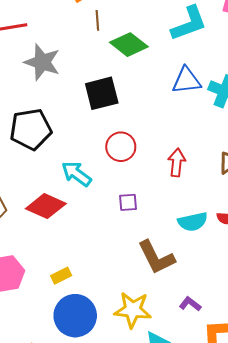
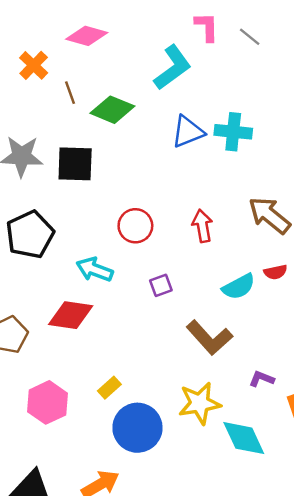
black square: (102, 93) -> (75, 164), moved, turned 32

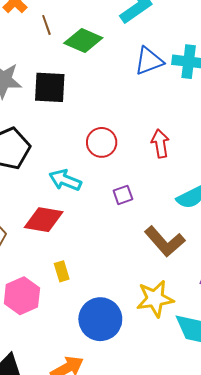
yellow rectangle: (109, 388) -> (62, 271), moved, turned -66

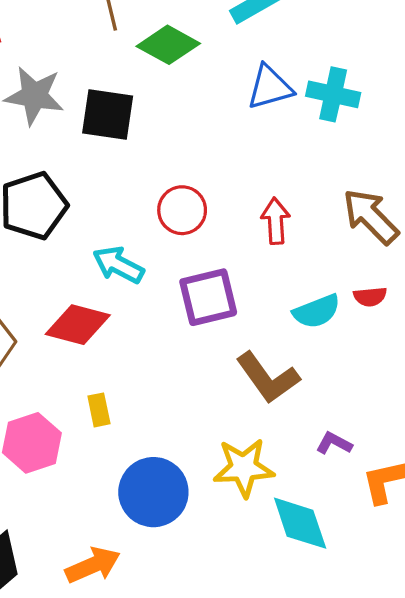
purple square: (123, 195) -> (208, 297), size x1.8

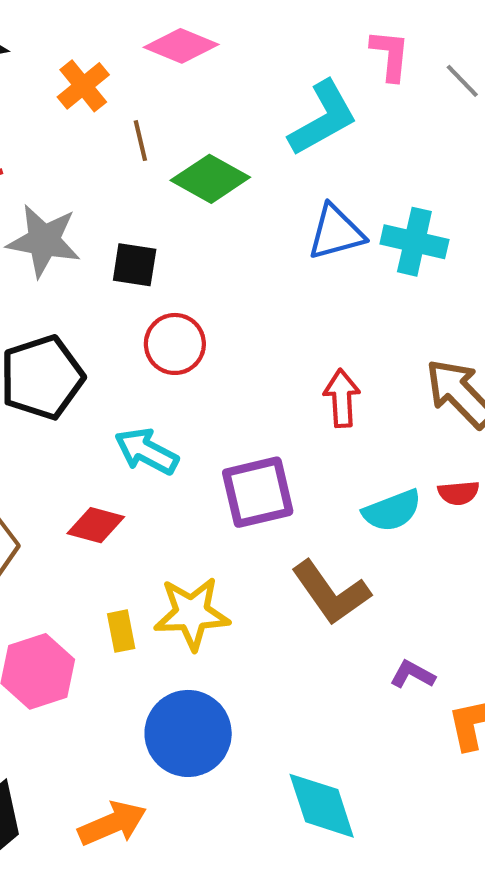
black square: (108, 115) -> (135, 265), size x0.7
red circle: (182, 210) -> (175, 344), moved
red diamond: (78, 325) -> (96, 525), size x0.7
yellow star: (244, 468) -> (192, 613), moved
cyan diamond: (300, 523) -> (322, 806), moved

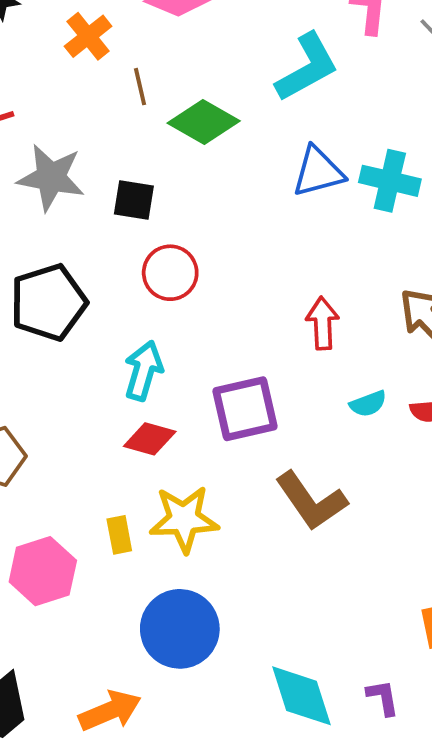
cyan arrow: (146, 451) -> (144, 371), turned 78
cyan semicircle: (392, 511) -> (368, 404), moved, size x0.7
red diamond: (96, 525) -> (150, 439), moved
purple L-shape: (413, 674) -> (383, 698), moved, turned 51

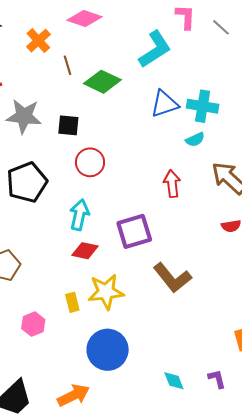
cyan semicircle: (368, 404) -> (195, 140), moved
pink hexagon: (43, 571) -> (33, 324), size x0.7
cyan diamond: (301, 696) -> (174, 381), size x0.6

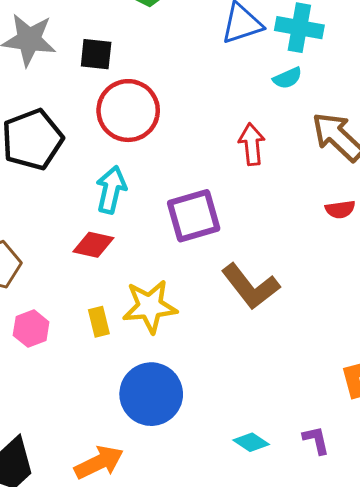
red circle: (90, 162) -> (128, 111), size x1.4
red diamond: (85, 251) -> (93, 245), moved
pink hexagon: (33, 324) -> (31, 329), moved
cyan diamond: (174, 381) -> (251, 442), turned -35

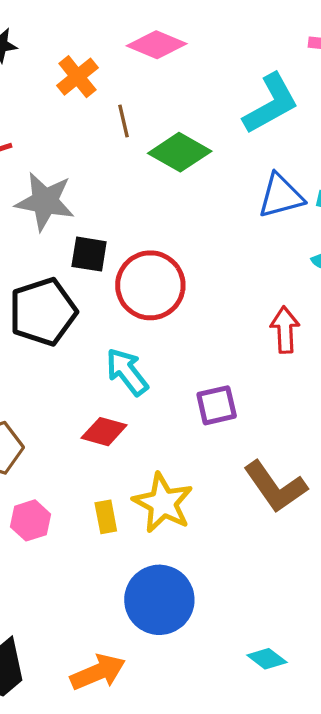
black square: (96, 54) -> (89, 254), moved
cyan arrow: (111, 190) -> (127, 372), turned -54
purple square: (194, 216) -> (217, 405), size x0.7
yellow star: (150, 306) -> (163, 503), turned 30

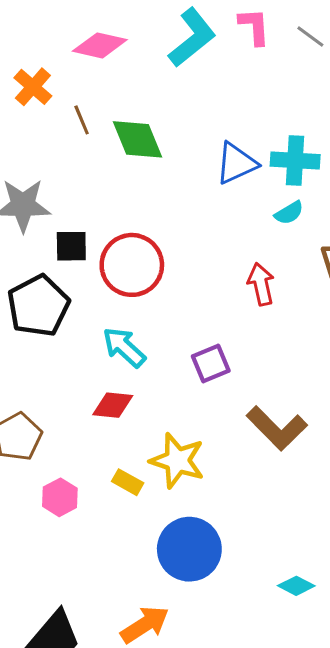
cyan L-shape: (271, 104) -> (192, 38), moved
green diamond: (180, 152) -> (138, 139), turned 48
yellow rectangle: (106, 517) -> (128, 482), turned -40

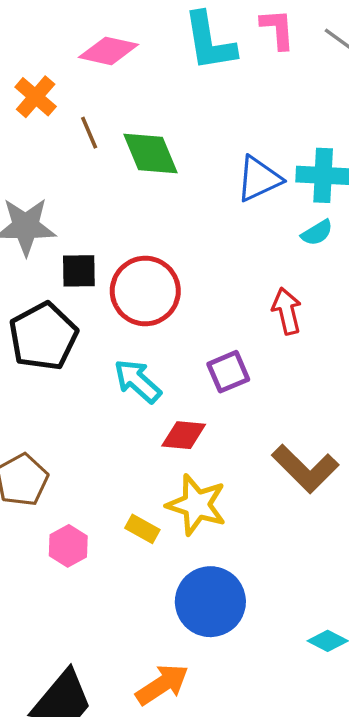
cyan L-shape: (192, 38) -> (209, 42), turned 120
purple square: (211, 364) -> (228, 372), moved
red diamond: (113, 405) -> (184, 435), moved

